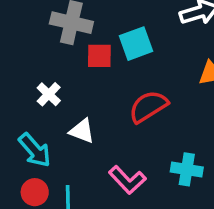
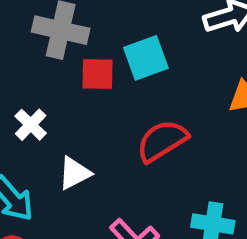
white triangle: (82, 131) -> (74, 173), turned -48

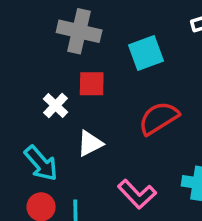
red square: (98, 74) -> (92, 84), moved

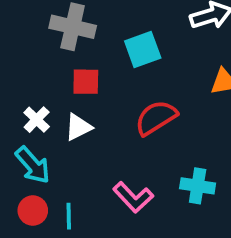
white cross: (56, 105) -> (37, 120), moved
white triangle: (90, 143) -> (78, 127), moved

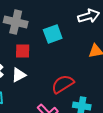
red semicircle: (156, 118) -> (63, 84), moved

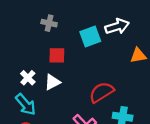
white arrow: (89, 16) -> (117, 26), moved
gray cross: (16, 22) -> (49, 23), size x0.6

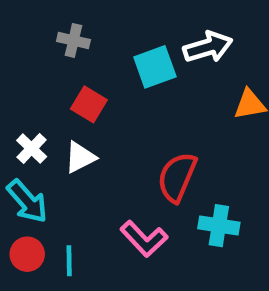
red square: (57, 55) -> (89, 104), turned 30
red semicircle: (101, 92) -> (177, 177), turned -35

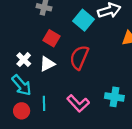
cyan square: (155, 67) -> (83, 20), turned -30
red semicircle: (177, 177) -> (79, 57), moved
cyan line: (69, 261) -> (44, 103), moved

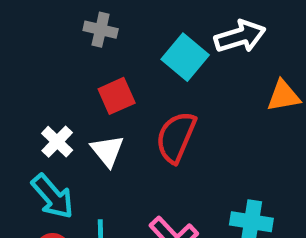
red square: (51, 38) -> (117, 96), turned 35
white triangle: (47, 64) -> (107, 151), turned -42

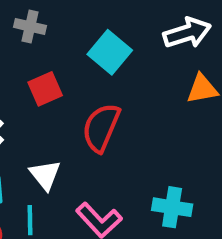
white arrow: (240, 36) -> (187, 33), moved
white triangle: (107, 151) -> (45, 175), moved

